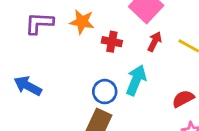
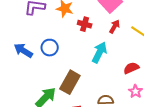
blue circle: (105, 92) -> (50, 48), moved

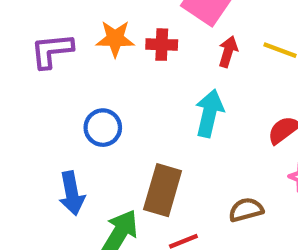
red cross: (85, 24) -> (162, 45), moved
blue arrow: (23, 50) -> (72, 193), moved, turned -120

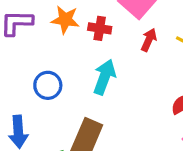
cyan arrow: (209, 113) -> (104, 77), moved

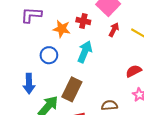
orange star: (65, 20) -> (62, 29), moved

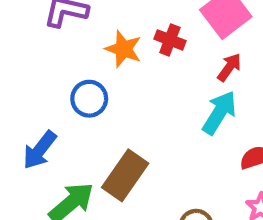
cyan arrow: (85, 52) -> (219, 113), moved
blue arrow: (29, 84) -> (40, 150), turned 30

